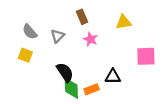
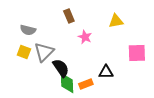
brown rectangle: (82, 17) -> (69, 16), moved
gray semicircle: (30, 32) -> (28, 30), turned -35
gray triangle: (57, 36) -> (44, 52), moved, size x1.5

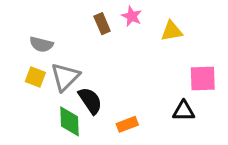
pink star: (85, 37) -> (132, 16), moved
black triangle: (106, 72) -> (184, 111), moved
green diamond: (67, 83) -> (69, 121), moved

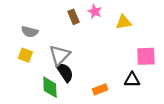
gray triangle: (65, 77) -> (60, 55), moved
orange rectangle: (127, 124) -> (100, 89), moved

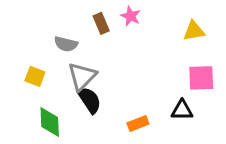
yellow triangle: (124, 22) -> (194, 31), moved
gray semicircle: (30, 32) -> (66, 44), moved
green diamond: (50, 87) -> (50, 122), moved

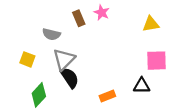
green diamond: (50, 122) -> (39, 95), turned 45

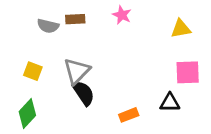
brown rectangle: (79, 18) -> (75, 19), moved, turned -70
gray semicircle: (51, 34) -> (48, 26), moved
green diamond: (39, 95) -> (27, 114), moved

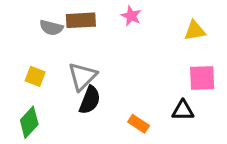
brown rectangle: (75, 19) -> (81, 20), size x1.4
black semicircle: (84, 93) -> (90, 100), turned 56
orange rectangle: (129, 115) -> (139, 124), turned 54

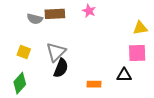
yellow triangle: (195, 31) -> (140, 28), moved
orange rectangle: (139, 124) -> (94, 84), turned -32

